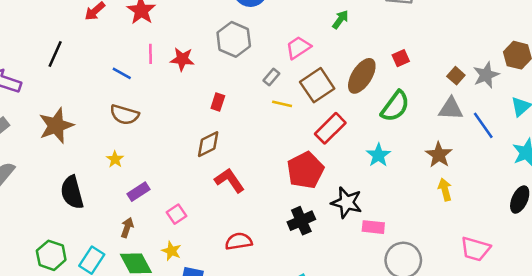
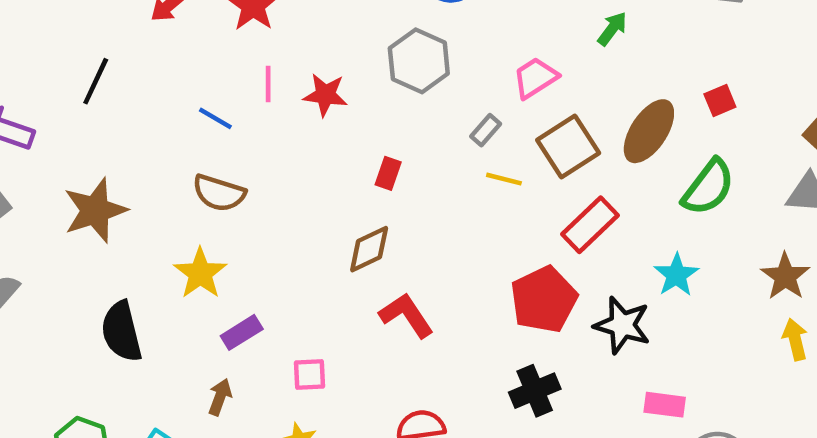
yellow star: (115, 159) -> (200, 273), size x1.6
black star: (347, 203) -> (622, 325), moved
pink square: (176, 214) -> (310, 374), turned 30

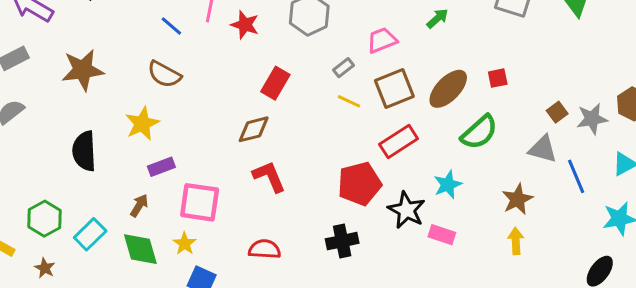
red rectangle: (388, 173) -> (275, 83), size x1.5
pink square: (310, 374) -> (200, 202), size x1.8
pink rectangle: (665, 405) -> (442, 235), moved

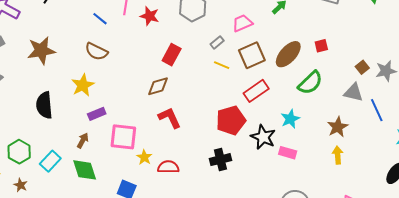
yellow star: (185, 244) -> (144, 157), moved

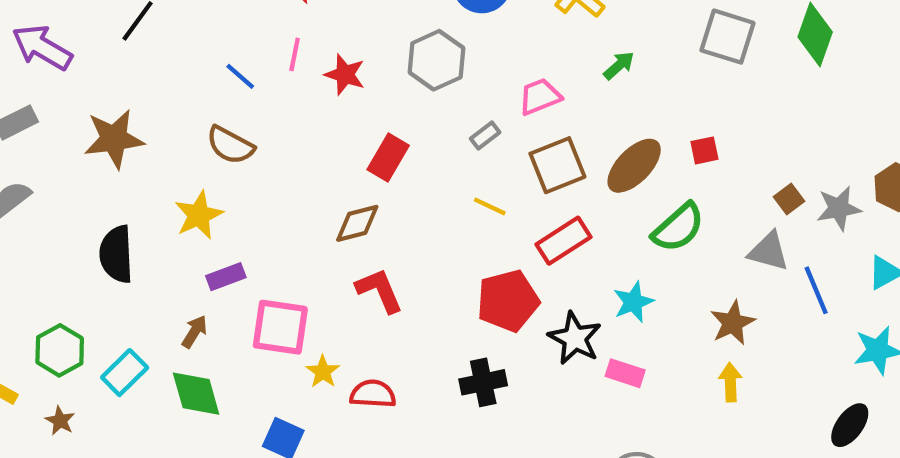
yellow line: (222, 65) -> (490, 206), moved

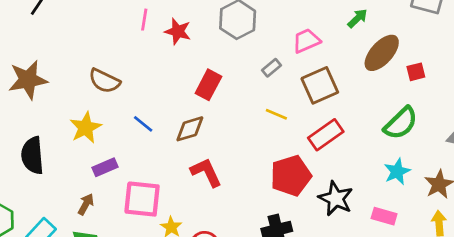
blue line: (240, 76) -> (143, 124), moved
brown ellipse: (634, 166) -> (382, 53), moved
cyan star: (633, 302) -> (397, 171), moved
pink rectangle: (625, 373) -> (384, 216), moved

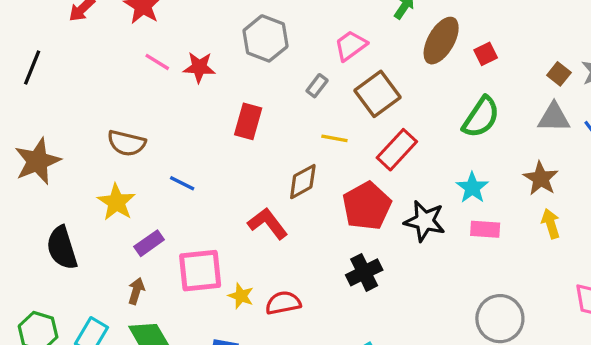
pink line: (144, 20) -> (157, 62), turned -55
brown diamond: (190, 129) -> (303, 182), moved
cyan star: (397, 171) -> (472, 188), moved

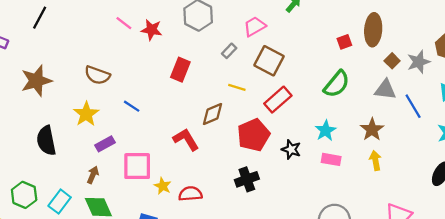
brown ellipse: (441, 41) -> (373, 30), moved, turned -32
brown square: (378, 94) -> (269, 61), turned -32
black star: (425, 221) -> (291, 149), size x0.7

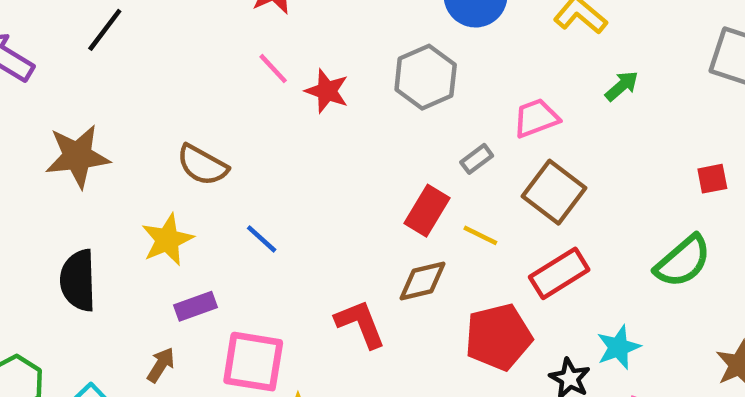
red rectangle: (180, 70) -> (427, 211), moved
cyan star: (326, 131) -> (618, 347), moved

